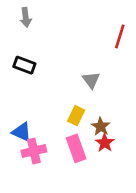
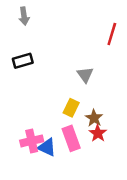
black rectangle: (24, 65) -> (23, 61), turned -36
blue triangle: (22, 132) -> (47, 147), moved

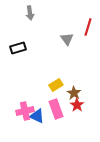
gray arrow: (24, 16) -> (30, 13), moved
gray triangle: (85, 75) -> (67, 39), moved
yellow rectangle: (71, 108) -> (56, 85), turned 32

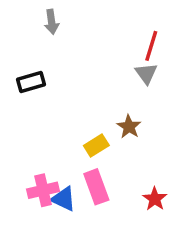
gray triangle: (67, 39) -> (146, 73), moved
brown star: (74, 93) -> (129, 127), moved
red star: (77, 105) -> (155, 199), moved

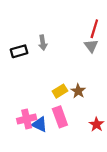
gray arrow: (52, 22) -> (43, 43), moved
brown star: (129, 127) -> (78, 91), moved

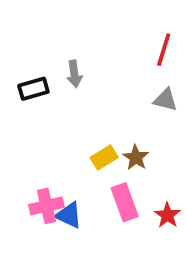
gray triangle: (91, 46) -> (166, 100), moved, turned -40
pink rectangle: (60, 117) -> (125, 202), moved

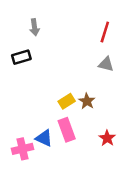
gray arrow: (74, 74) -> (34, 27), moved
pink rectangle: (125, 202) -> (67, 130), moved
pink cross: (46, 206) -> (23, 149), moved

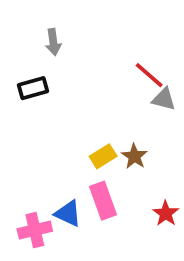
red line: (105, 32) -> (149, 75), moved, turned -66

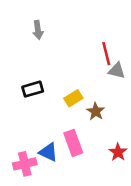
red line: (149, 75) -> (106, 54), turned 35
black rectangle: (33, 88) -> (33, 89), moved
yellow rectangle: (103, 156) -> (73, 98), moved

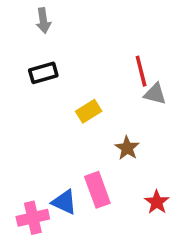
gray arrow: (38, 30) -> (43, 21), moved
black rectangle: (33, 89) -> (43, 73), moved
yellow rectangle: (73, 98) -> (89, 111), moved

